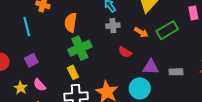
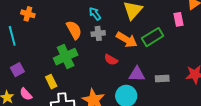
orange semicircle: (71, 23) -> (74, 30), moved, turned 144
orange arrow: (141, 32) -> (127, 40), size x1.5
yellow rectangle: (73, 72) -> (51, 82), moved

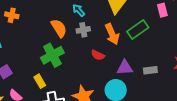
orange arrow: (127, 40) -> (112, 34), turned 40

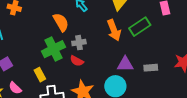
gray cross: (83, 30) -> (79, 43), moved
red semicircle: (98, 55) -> (77, 61), moved

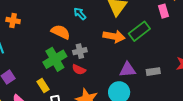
orange semicircle: (61, 22) -> (61, 32), turned -30
orange arrow: (114, 30) -> (114, 36), turned -55

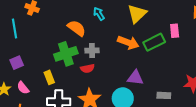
pink rectangle: (164, 11) -> (175, 31), moved
red semicircle: (79, 70) -> (88, 68), turned -48
gray rectangle: (153, 72) -> (164, 95), moved

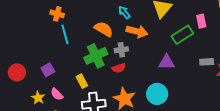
cyan line: (15, 29) -> (65, 34), moved
orange arrow: (128, 42) -> (137, 31), moved
purple triangle: (135, 78) -> (167, 62), moved
gray rectangle: (164, 95) -> (207, 62), moved

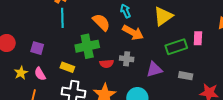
gray cross: (121, 50) -> (127, 59), moved
purple triangle: (167, 62) -> (154, 69), turned -30
gray rectangle: (207, 62) -> (186, 76), moved
purple square: (48, 70) -> (37, 48), turned 32
yellow rectangle: (82, 81) -> (67, 67), turned -56

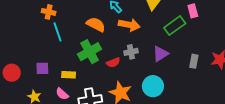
yellow rectangle: (67, 67) -> (69, 75), moved
pink semicircle: (40, 74) -> (62, 94), moved
gray rectangle: (186, 76) -> (194, 61), moved, turned -72

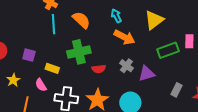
orange semicircle: (96, 24) -> (81, 20), moved
gray cross: (131, 52) -> (126, 66), moved, turned 32

